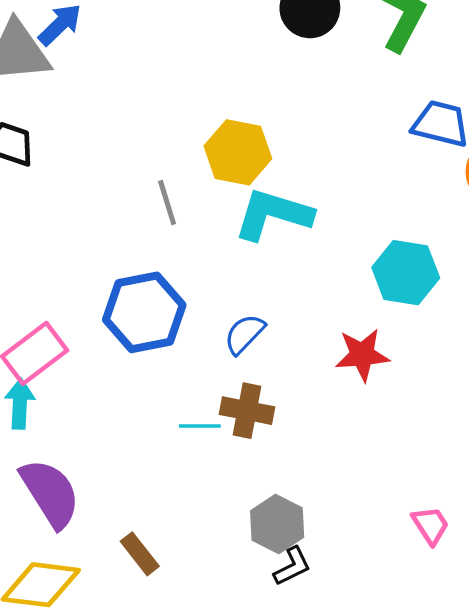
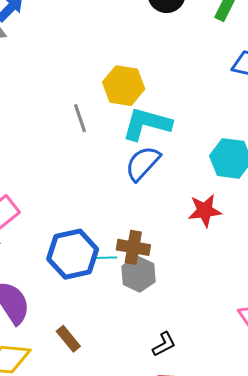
blue hexagon: (144, 312) -> (73, 254), moved
blue semicircle: (244, 334) -> (143, 163), moved, size x1.4
gray hexagon: (277, 524) -> (138, 274), moved

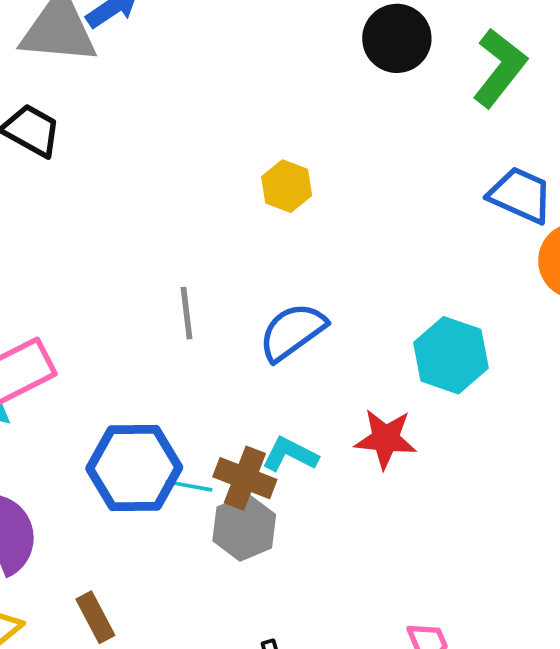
yellow hexagon: (124, 86) -> (287, 186), size x0.7
gray line: (80, 118) -> (187, 313), moved
cyan L-shape: (147, 124) -> (290, 454), moved, size x0.6

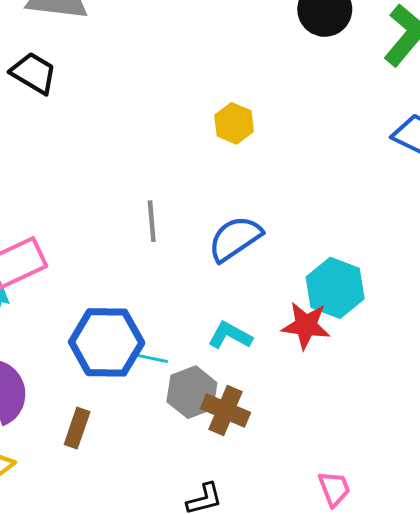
cyan hexagon: (451, 355) -> (335, 288), moved
brown cross: (245, 478) -> (226, 411), moved
brown rectangle: (95, 617) -> (77, 428), moved, turned 45

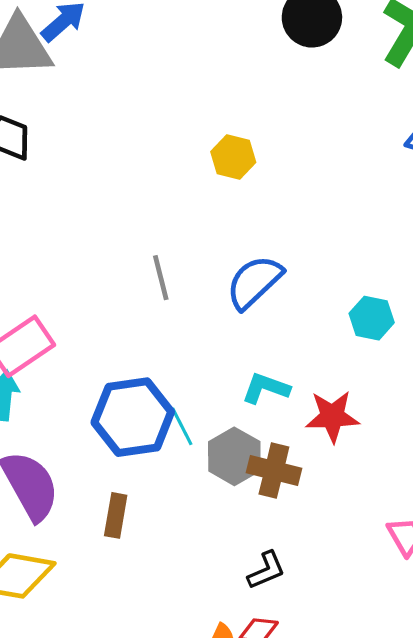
cyan hexagon: (335, 288) -> (372, 318), size x0.7
red star: (306, 325) -> (332, 416), moved
cyan line: (149, 358) -> (182, 426), turned 60

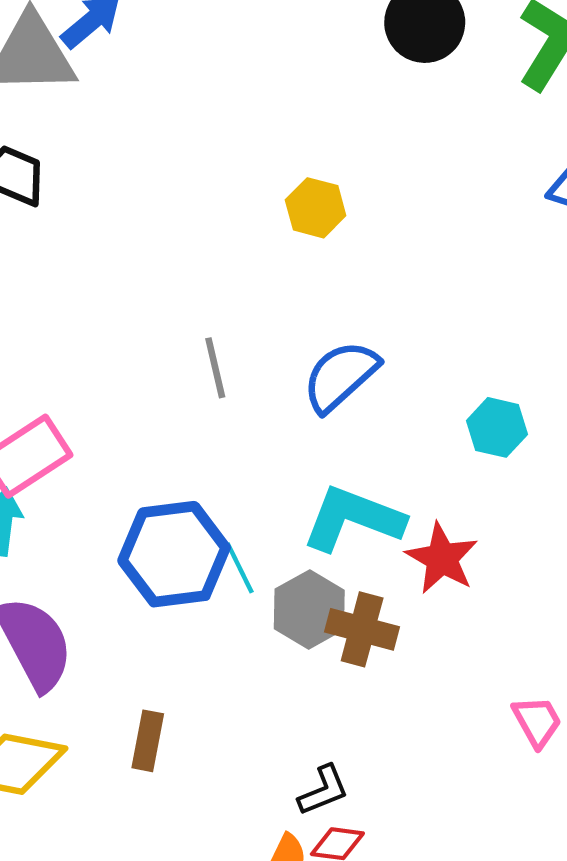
cyan L-shape: (266, 388) -> (353, 519), size x1.6
red star: (332, 416) -> (442, 558), turned 30
brown rectangle: (116, 515) -> (148, 741), moved
black L-shape: (266, 570) -> (323, 790), moved

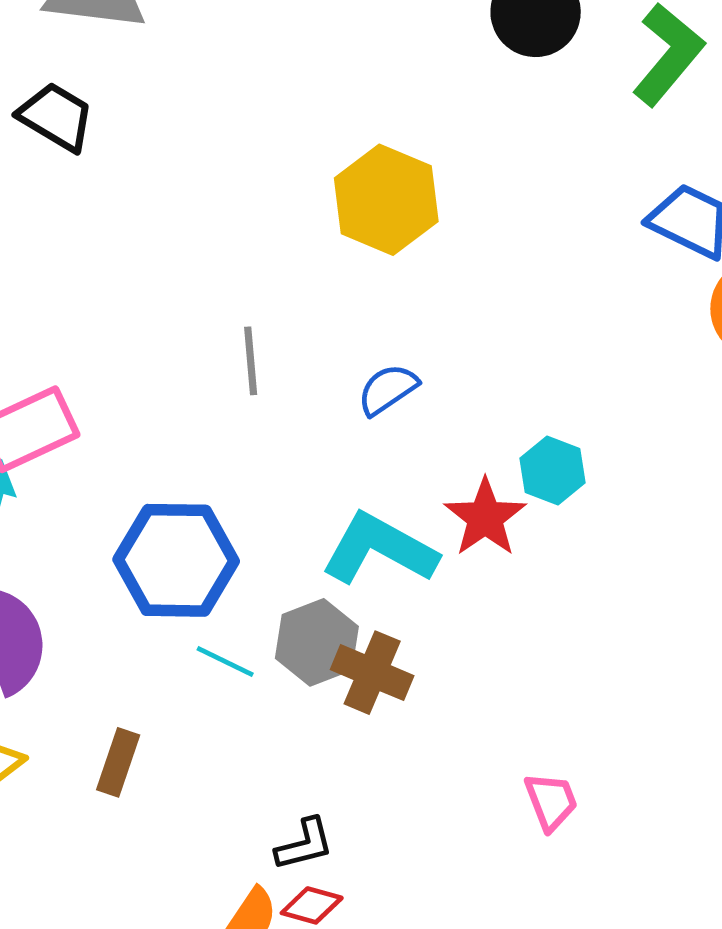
yellow hexagon: (316, 208) -> (386, 200), size x1.6
blue semicircle: (341, 376) -> (388, 389), size x0.7
red star: (442, 558) -> (485, 518), moved
cyan line: (240, 568) -> (225, 662), moved, turned -46

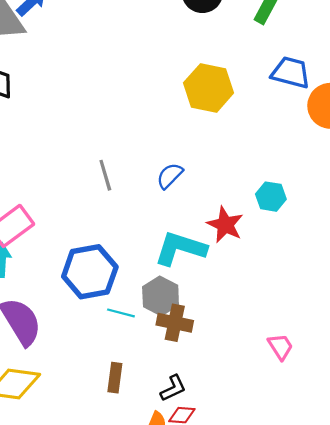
yellow hexagon: (386, 200) -> (209, 88), moved
cyan hexagon: (553, 471) -> (271, 197), moved
brown cross: (372, 673) -> (175, 323), moved
brown rectangle: (118, 762) -> (115, 378), moved

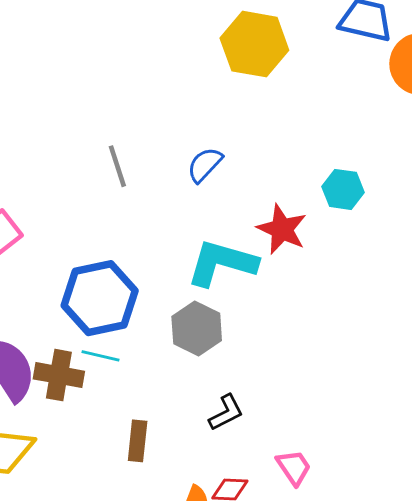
cyan line: (121, 313) -> (101, 356), moved
brown cross: (175, 323) -> (59, 375), moved
pink trapezoid: (280, 347) -> (294, 467), moved
black L-shape: (173, 388) -> (226, 413), moved

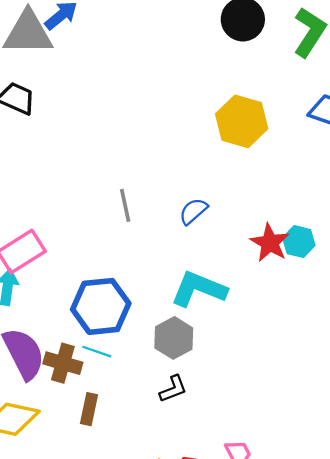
red star: (282, 229) -> (270, 243), moved
black L-shape: (226, 413) -> (173, 389), moved
brown rectangle: (138, 441) -> (89, 409), moved

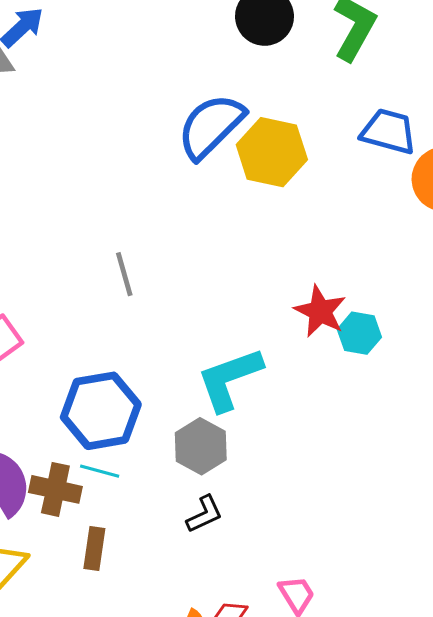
blue semicircle: (193, 211) -> (211, 126), moved, size x1.8
cyan hexagon: (299, 242) -> (359, 333), moved
cyan L-shape: (199, 289) -> (230, 379), turned -38

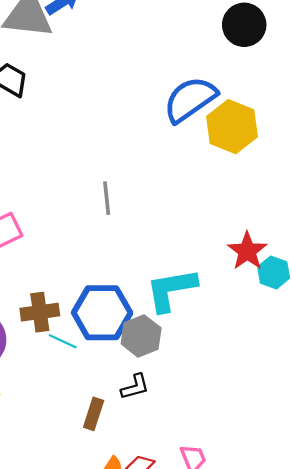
blue hexagon: (101, 411) -> (102, 313), moved
brown cross: (55, 489) -> (40, 312), moved, turned -30
brown rectangle: (94, 548) -> (94, 414), moved

